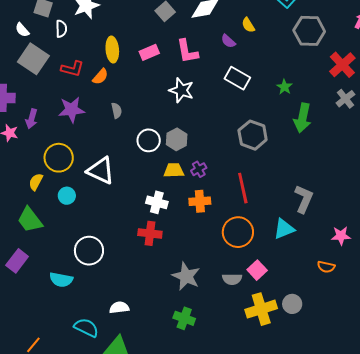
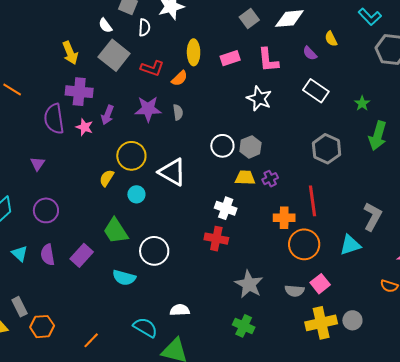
gray semicircle: (117, 111) -> (178, 112), moved
orange cross: (200, 201) -> (284, 218), moved
green trapezoid: (30, 220) -> (116, 231), moved

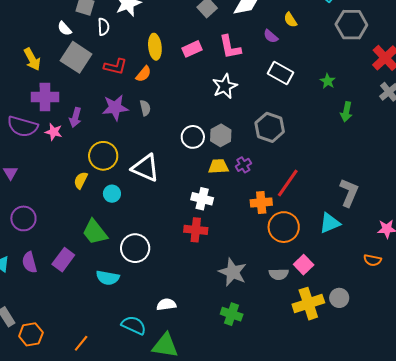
white star: (259, 98) -> (225, 86), turned 30
purple semicircle: (54, 119) -> (23, 126), turned -60
green arrow: (378, 136) -> (346, 112), size x0.7
gray hexagon: (327, 149) -> (270, 127), moved
red line: (313, 201) -> (288, 183), turned 48

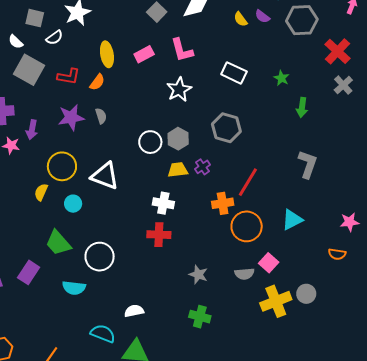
white semicircle: (103, 27) -> (54, 38), turned 60
purple semicircle: (271, 36) -> (262, 16), moved
gray L-shape: (349, 193) -> (308, 164), moved
gray star: (233, 272) -> (198, 275), size x0.7

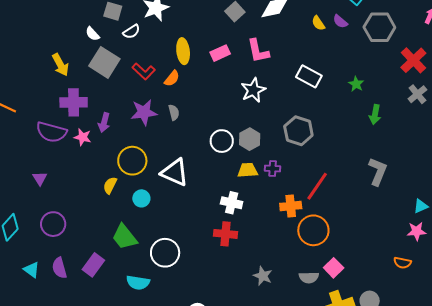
red L-shape: (69, 77) -> (144, 71), turned 30
purple cross: (203, 167) -> (273, 169), turned 35
cyan triangle: (292, 220) -> (421, 206), moved, size x0.7

